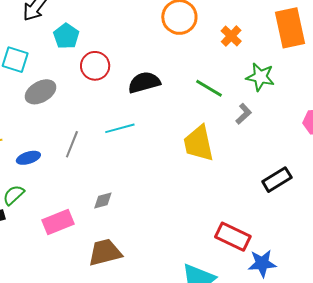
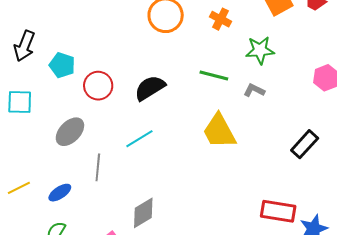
gray ellipse: (41, 92) -> (70, 132), moved
gray L-shape: (244, 114) -> (254, 90), turned -95
gray diamond: (103, 201) -> (143, 213), size x1.5

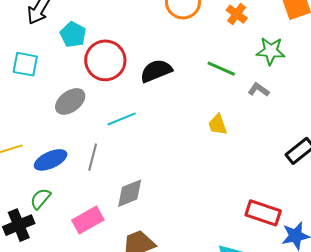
red circle: (98, 86) -> (105, 60), size x1.4
yellow trapezoid: (219, 131) -> (218, 125), size x0.6
cyan line: (139, 139) -> (122, 119), moved
gray line: (98, 167) -> (93, 157), moved
blue ellipse: (60, 193) -> (51, 160), size x1.4

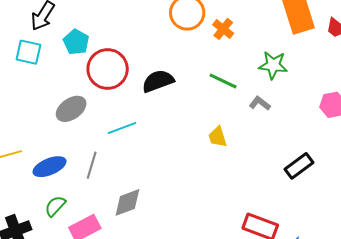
orange cross: (237, 14) -> (223, 29), moved
cyan square: (25, 64) -> (28, 52), moved
green semicircle: (40, 199) -> (55, 206), moved

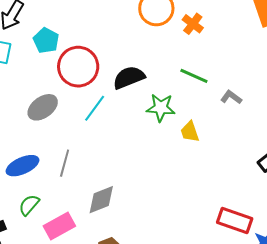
green star: (273, 65) -> (161, 108), moved
cyan line: (122, 128) -> (95, 108), moved, turned -32

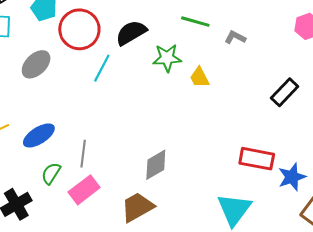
gray ellipse: (43, 107) -> (36, 64), moved
gray line: (65, 163) -> (83, 154), moved
gray diamond: (101, 200) -> (156, 165), moved

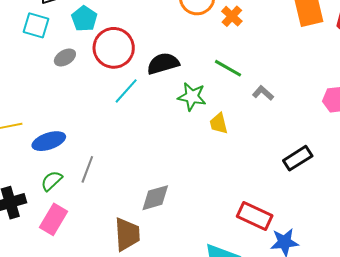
gray ellipse: (36, 64) -> (65, 58), moved, size x0.7
pink rectangle: (84, 190) -> (53, 219), moved, turned -36
brown trapezoid: (137, 207) -> (127, 234), turned 102

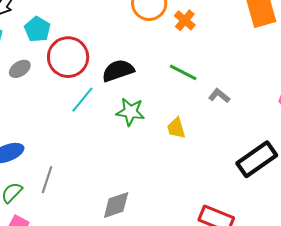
green star: (192, 97) -> (130, 112), moved
black rectangle: (298, 158) -> (257, 159), size x1.4

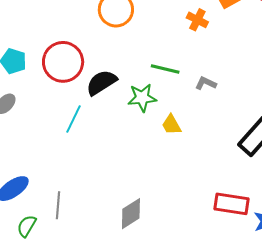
orange cross: (185, 20) -> (197, 20), moved
red circle: (68, 57) -> (63, 62), moved
green star: (130, 112) -> (142, 98), moved

